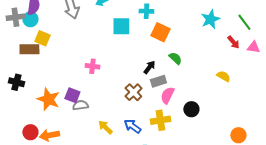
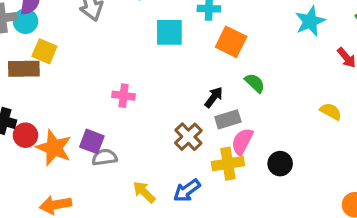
yellow cross: (160, 120) -> (228, 164), moved
blue arrow: (132, 126) -> (187, 191), turned -72
red circle: (30, 132) -> (25, 135), moved

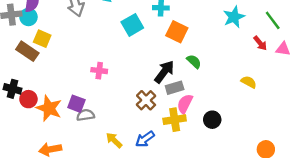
cyan square: (169, 32) -> (132, 25), turned -30
brown rectangle: (24, 69) -> (27, 51), turned 35
black arrow: (214, 97) -> (164, 72), size x1.5

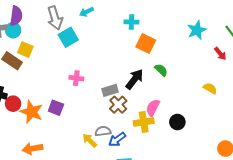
cyan square: (132, 25) -> (68, 37), moved
gray rectangle: (175, 88) -> (110, 90), moved
gray semicircle: (86, 115) -> (103, 131), moved

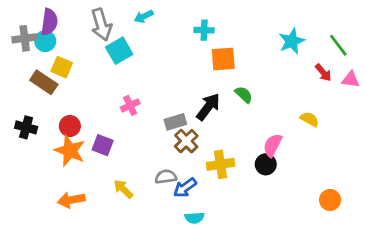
orange square: (146, 43) -> (223, 59), turned -30
pink cross: (76, 78) -> (130, 105), turned -32
red circle: (13, 104) -> (70, 126), moved
pink semicircle: (153, 108) -> (273, 145), moved
yellow arrow: (90, 140) -> (123, 189), moved

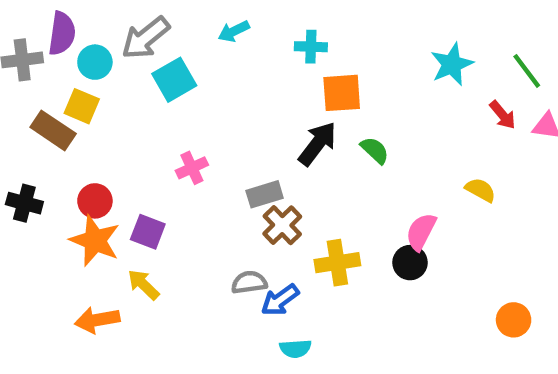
cyan arrow: (144, 16) -> (234, 31), moved
gray arrow: (101, 25) -> (146, 38), turned 68
cyan circle: (45, 41) -> (95, 62), moved
black arrow: (208, 107) -> (317, 144), moved
yellow arrow: (123, 189) -> (143, 285), moved

